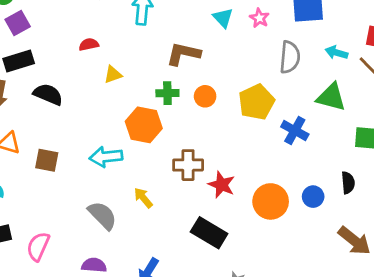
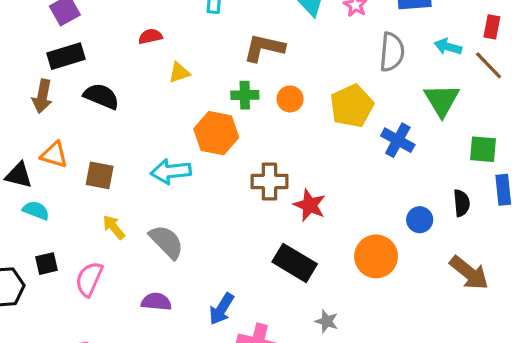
green triangle: (331, 97) -> (442, 100), turned 44
yellow arrow: (143, 198) -> (114, 227), moved
orange circle: (271, 201) -> (376, 256), moved

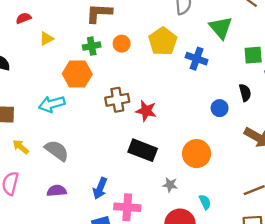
orange circle: (376, 256) -> (197, 154), moved

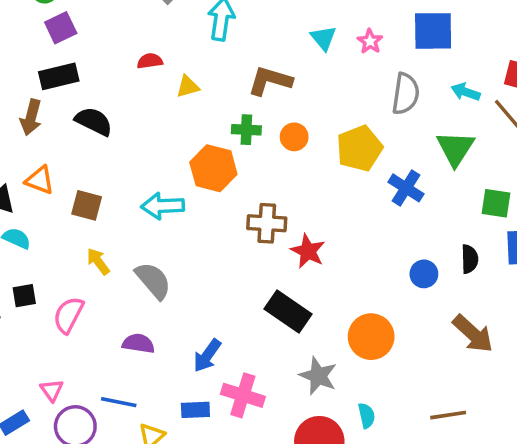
yellow triangle: (46, 39) -> (188, 87), moved
gray star: (170, 185) -> (318, 376), size x1.5

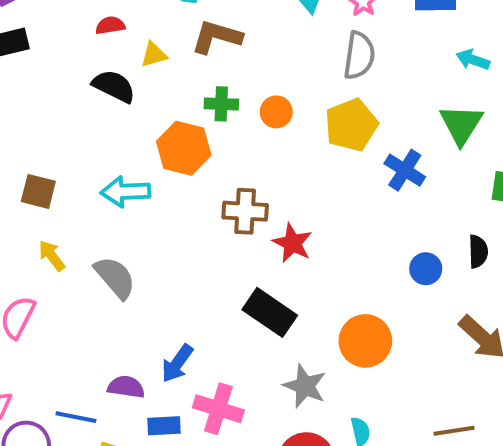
brown L-shape: (270, 81) -> (217, 37), moved
gray semicircle: (406, 94) -> (359, 56), moved
black semicircle: (94, 121) -> (114, 86), moved
purple semicircle: (138, 343) -> (126, 387), moved

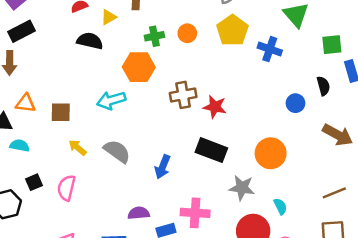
blue arrow: (177, 363) -> (163, 167), moved

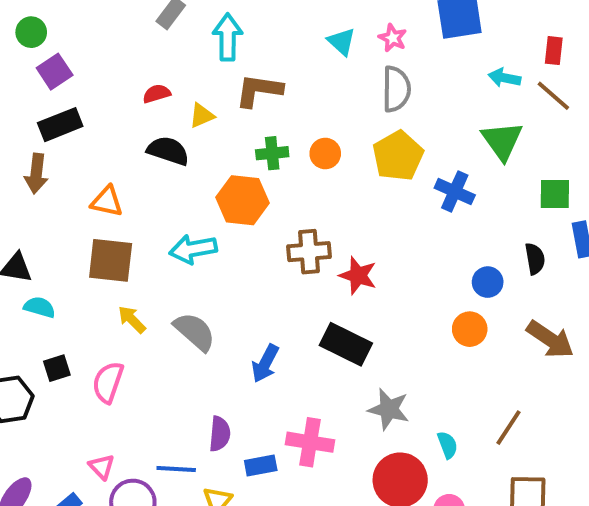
orange triangle: (26, 103) -> (107, 201), moved
brown square: (61, 112) -> (111, 260), size x1.4
orange circle: (271, 153) -> (470, 329), moved, size x0.7
brown line: (334, 193) -> (508, 428), moved, turned -40
purple semicircle: (139, 213) -> (220, 434), turned 95

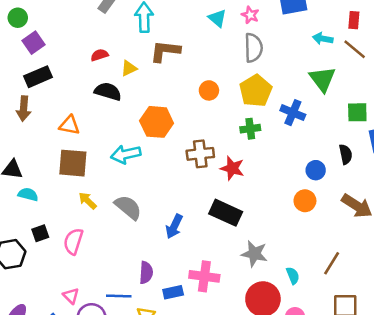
green cross: (272, 153) -> (250, 129), moved

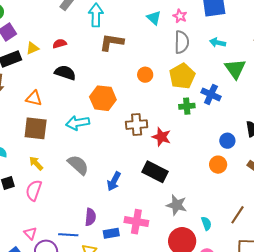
cyan arrow: (323, 39) -> (218, 43), moved
yellow triangle: (129, 68) -> (32, 48), moved
green cross: (250, 129) -> (187, 106), moved
yellow arrow: (88, 201) -> (36, 163), moved

